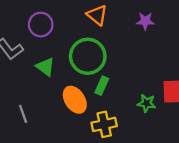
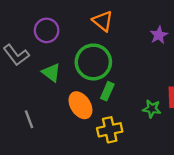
purple star: (145, 21) -> (159, 35), moved, turned -30

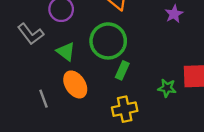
orange ellipse: (80, 105) -> (75, 84), moved

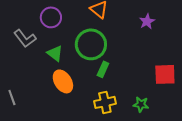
green star: (167, 88) -> (141, 104), moved
gray line: (43, 99) -> (12, 97), moved

